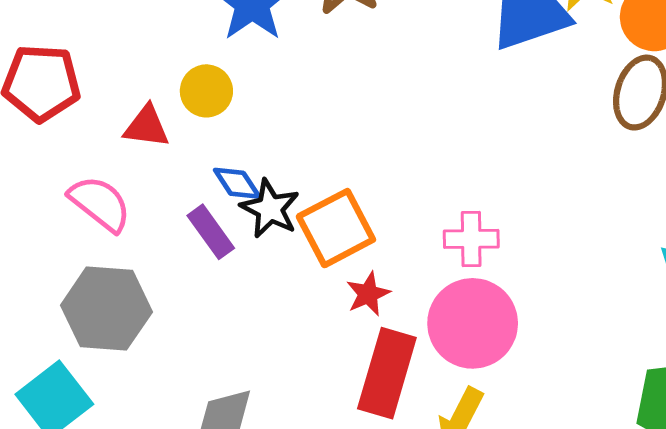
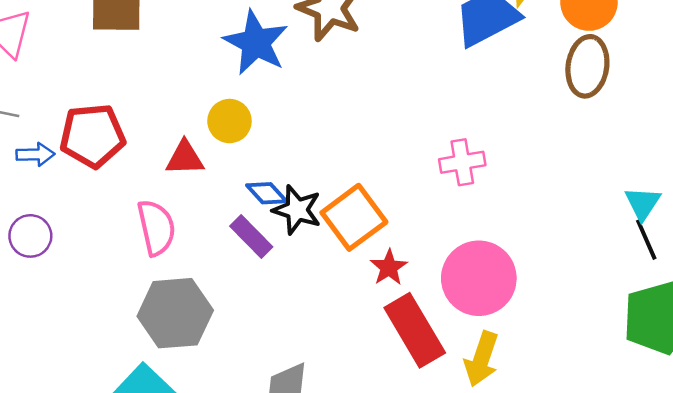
pink semicircle: (100, 204) -> (156, 228), turned 48
pink cross: (471, 239) -> (462, 162), moved
red rectangle: (387, 373) -> (415, 330), turned -38

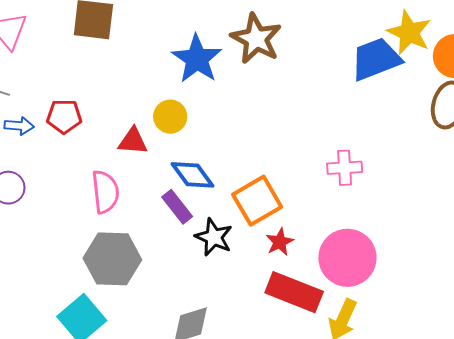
red pentagon: (92, 136) -> (64, 116), size x0.7
blue diamond: (267, 193) -> (192, 175), size x1.4
black star: (297, 210) -> (214, 237), moved
red rectangle: (415, 330) -> (294, 292), turned -44

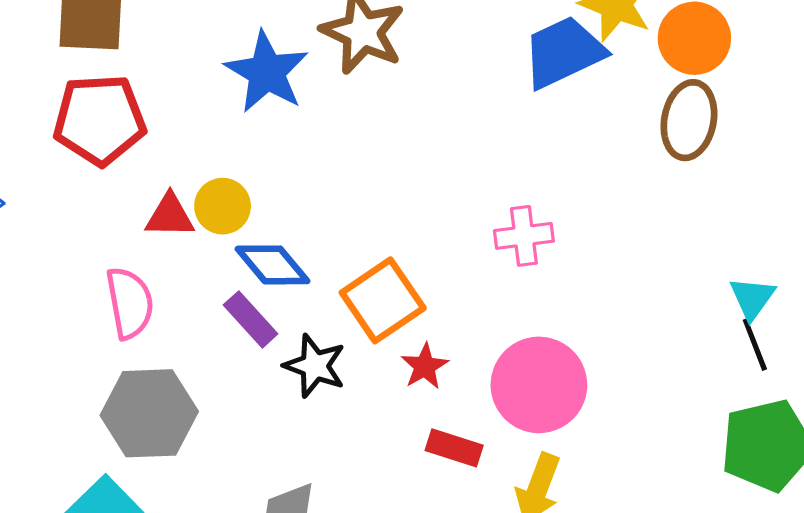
red pentagon: (64, 116) -> (99, 120), moved, size x1.6
yellow circle: (170, 117) -> (223, 206), moved
red rectangle: (294, 292) -> (454, 448), size x0.6

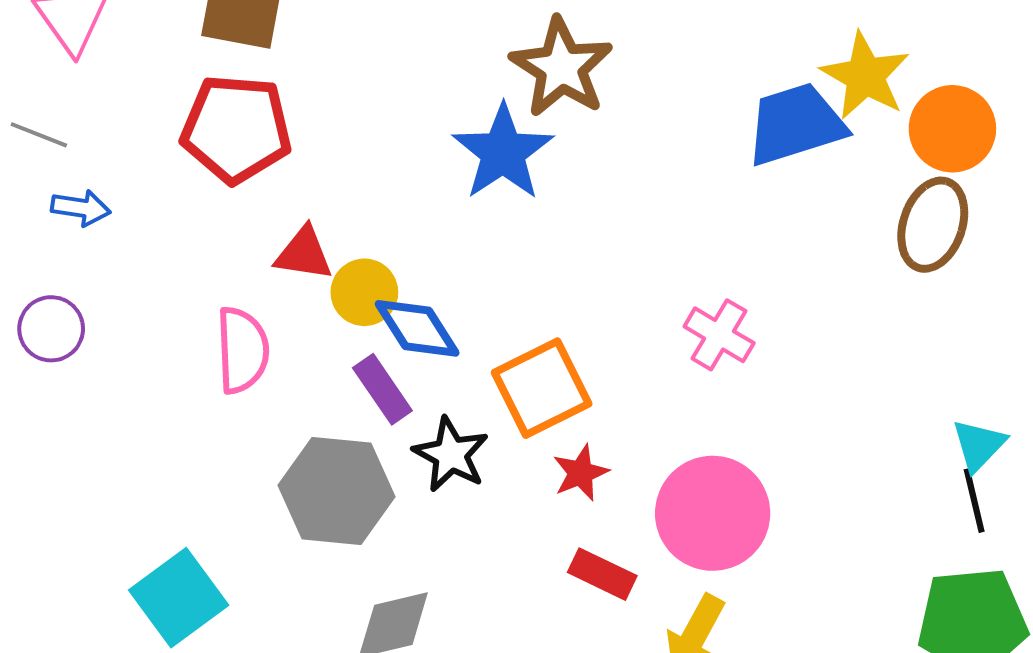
blue star: (267, 72) -> (503, 152), moved
yellow circle: (223, 206) -> (364, 292), moved
pink cross: (524, 236) -> (719, 335), turned 30
gray hexagon: (149, 413) -> (336, 491), moved

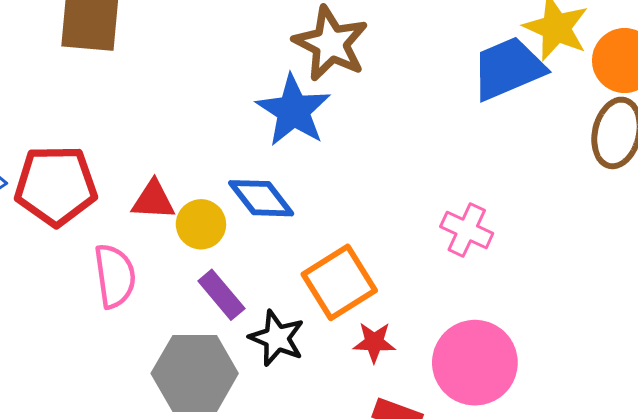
red pentagon: (236, 129) -> (56, 186), moved
blue diamond: (417, 328) -> (261, 198), moved
red star: (581, 473) -> (374, 342), turned 30

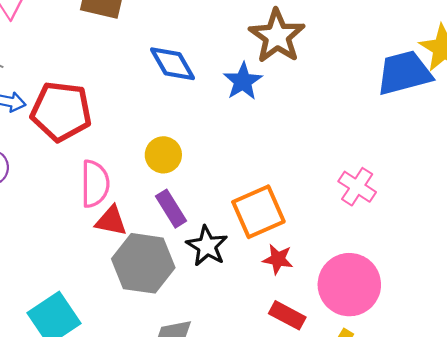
blue star: (293, 111) -> (243, 81), size x0.7
blue diamond: (261, 198) -> (173, 64), moved
red triangle: (153, 200) -> (111, 221), moved

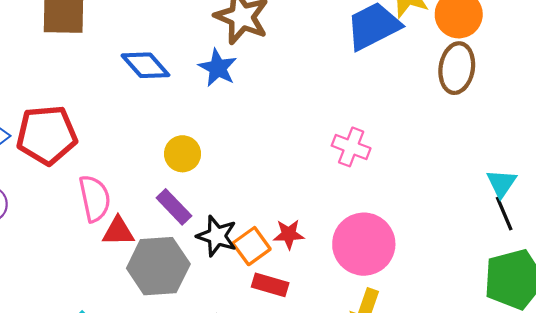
yellow circle: (163, 155) -> (183, 154), moved
orange square: (258, 212) -> (252, 246), moved, size x0.7
red rectangle: (287, 315) -> (270, 285), moved

